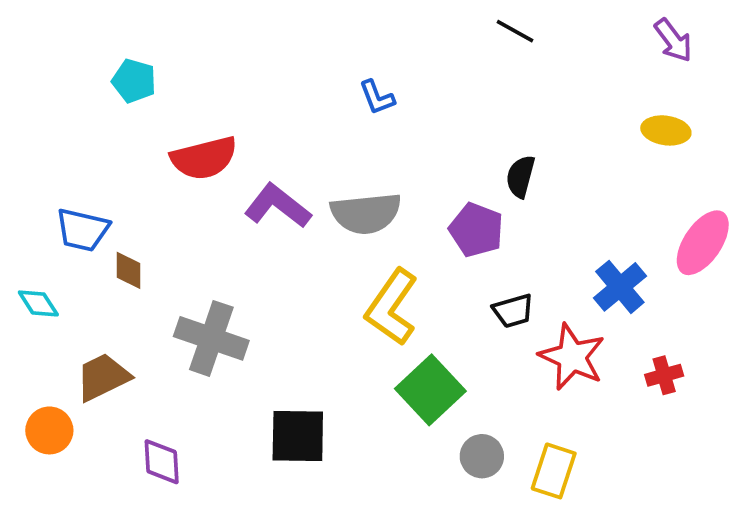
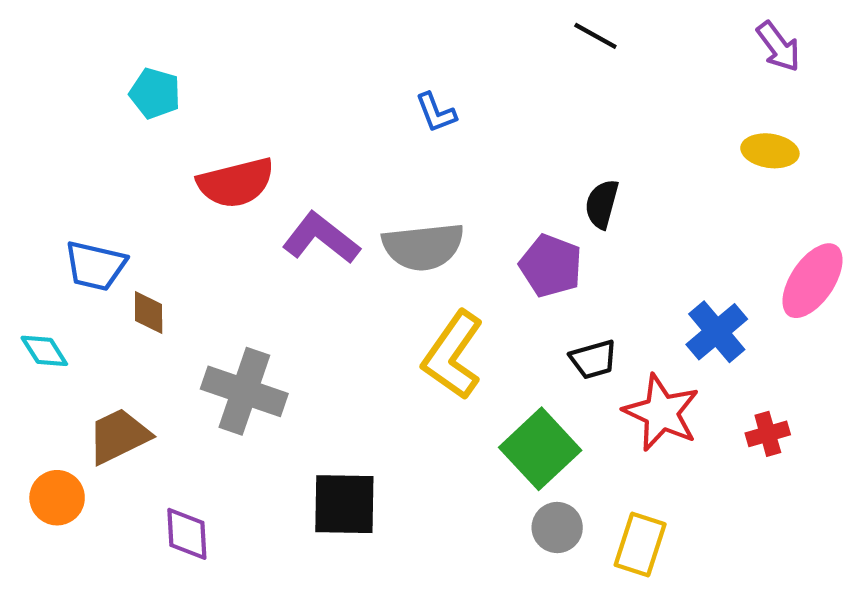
green square: (430, 390) -> (540, 449), moved

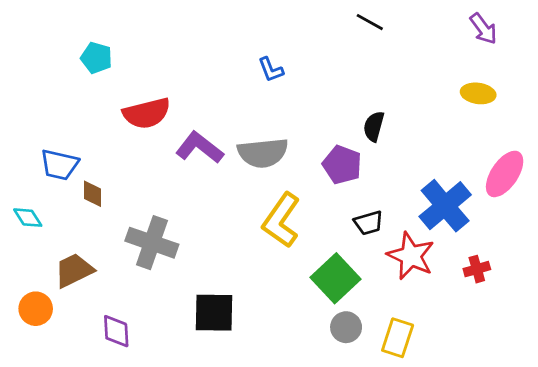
blue cross: (717, 332) -> (445, 206), size x1.4

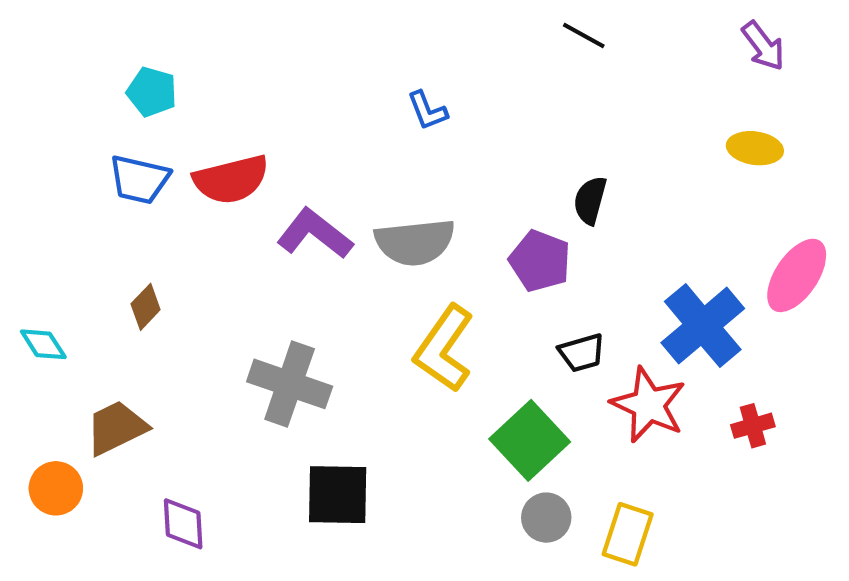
blue trapezoid: (59, 165) -> (139, 179), moved
brown diamond: (92, 194) -> (146, 307), turned 44
gray cross: (152, 243) -> (290, 384), moved

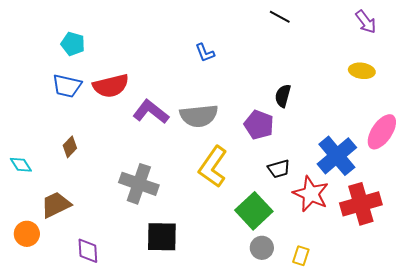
red cross: (753, 426) -> (361, 204), size x2.0
yellow rectangle: (628, 534) -> (301, 256), size x0.7

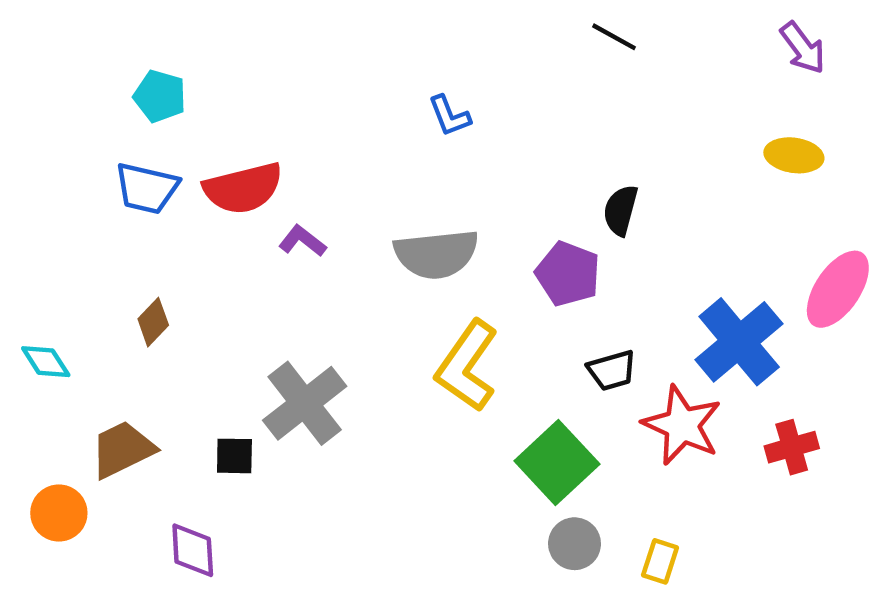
purple L-shape: (151, 112) -> (302, 241), moved, size x0.6
gray cross: (139, 184) -> (305, 403), turned 33
red cross: (361, 204) -> (792, 447), size x0.6
black square: (162, 237) -> (234, 456), moved, size x0.6

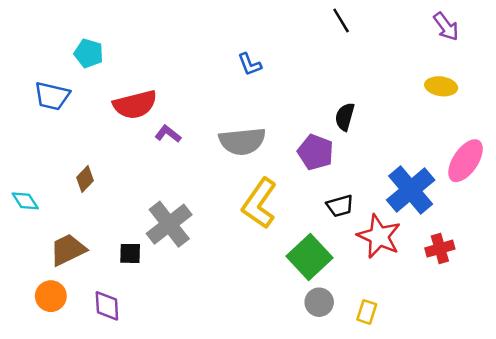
black line: (614, 37) -> (341, 20), turned 30
blue trapezoid: (147, 188) -> (52, 96), moved
orange circle: (59, 513) -> (51, 296), moved

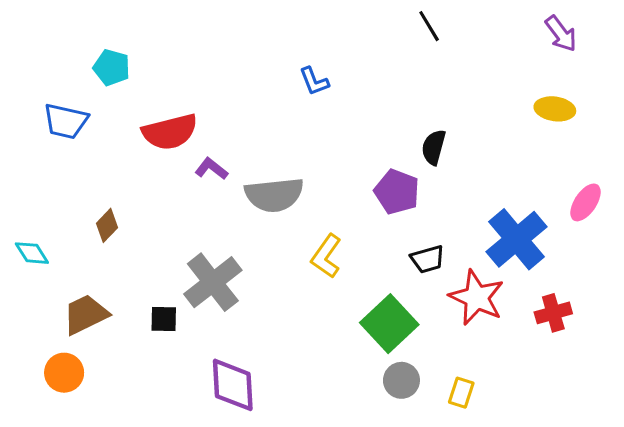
gray semicircle: (242, 141) -> (274, 195), moved
pink ellipse: (466, 161) -> (586, 202), size x0.7
yellow L-shape: (259, 203) -> (326, 256), size x0.7
purple diamond: (107, 306) -> (233, 385), moved, size x1.4

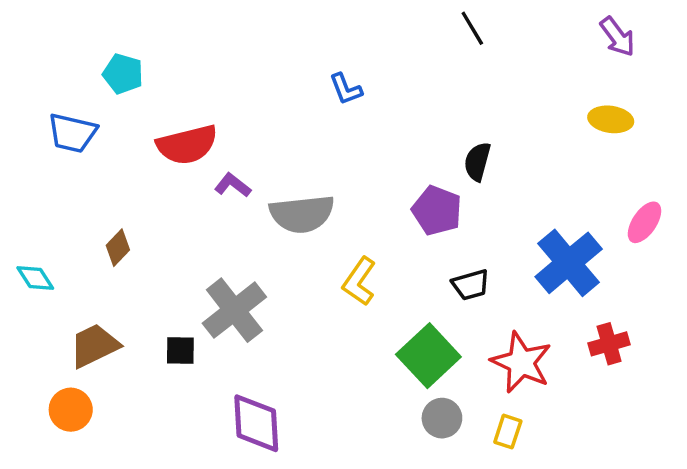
red star: (477, 298) -> (521, 362), moved

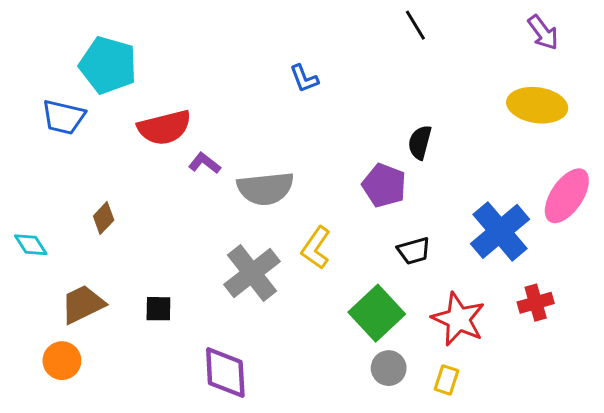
cyan pentagon: (123, 74) -> (108, 65), size x1.6
yellow ellipse: (611, 119) -> (537, 105), size x1.5
pink ellipse: (644, 222) -> (567, 196), size x1.5
gray cross: (234, 310) -> (252, 273), moved

